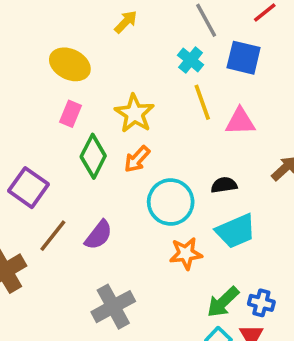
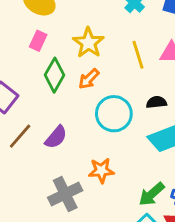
yellow line: (202, 102) -> (138, 55), moved
orange star: (186, 254) -> (101, 171), moved

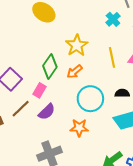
pink rectangle: (38, 41) -> (40, 90), moved
orange star: (101, 171) -> (79, 128), moved

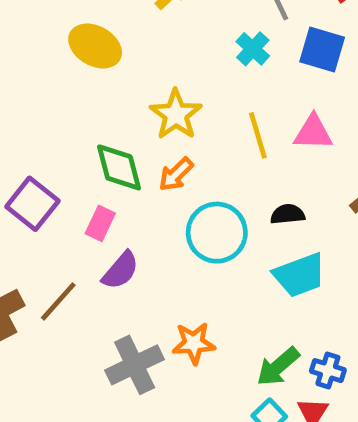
green diamond: (50, 66) -> (119, 167), turned -45
brown line: (21, 109) -> (58, 301), moved
orange star: (79, 128) -> (194, 343), moved

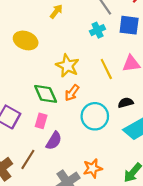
cyan cross: (253, 49) -> (98, 30), turned 32

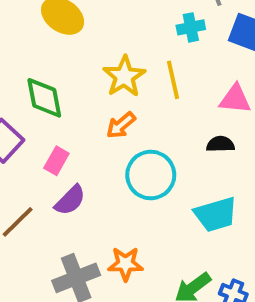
yellow line: (106, 69) -> (173, 80), moved
green diamond: (46, 94) -> (44, 98), moved
black semicircle: (126, 103) -> (220, 144), moved

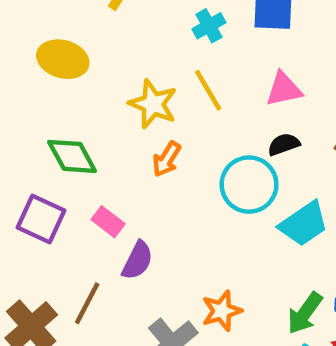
pink rectangle: (56, 161) -> (108, 222), turned -64
cyan circle: (151, 175) -> (249, 185), moved

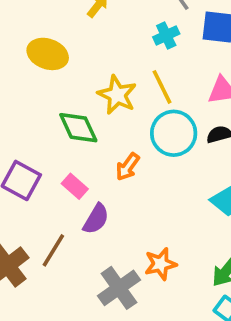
green diamond: (72, 156) -> (78, 128), moved
orange arrow: (167, 159) -> (128, 167), moved
cyan circle: (249, 185) -> (174, 133), moved

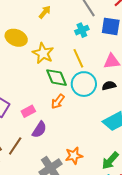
yellow star: (117, 95) -> (43, 53), moved
green diamond: (78, 128) -> (56, 78), moved
pink rectangle: (75, 186) -> (28, 111), turned -72

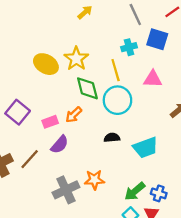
cyan cross: (82, 30) -> (129, 47), moved
yellow ellipse: (16, 38) -> (46, 64), moved
black semicircle: (109, 86) -> (112, 138), moved
orange arrow: (58, 102) -> (74, 115), moved

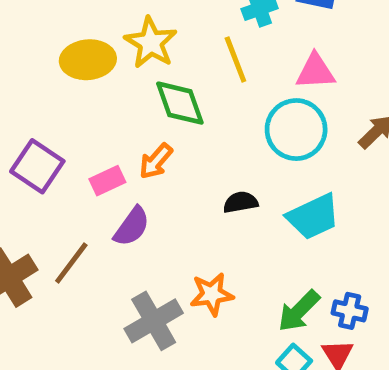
yellow ellipse: (46, 64) -> (88, 60), turned -30
cyan circle: (117, 100) -> (296, 130), moved

